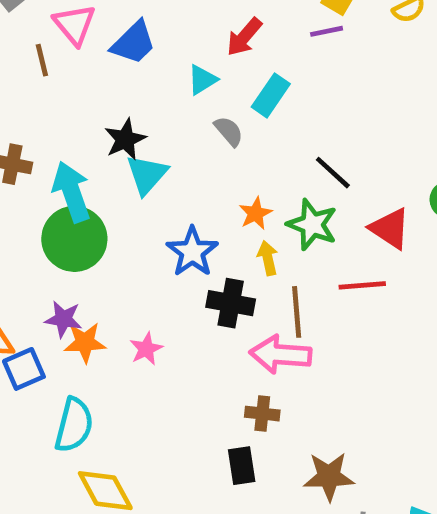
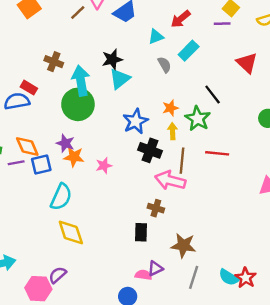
brown line: (42, 60) -> (78, 12), turned 49
red triangle: (390, 228) -> (247, 63), moved

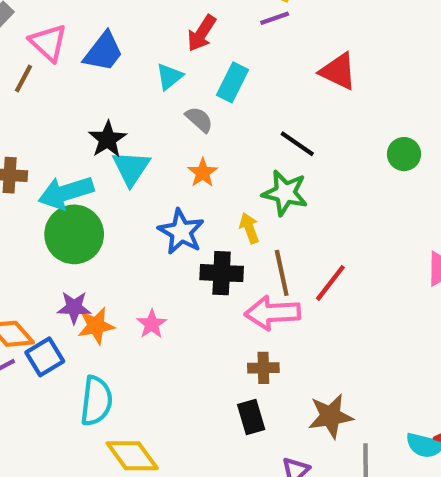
cyan arrow: (81, 81) -> (66, 193), turned -80
orange star: (170, 108) -> (203, 173), moved
red line: (217, 153) -> (330, 283), moved, turned -40

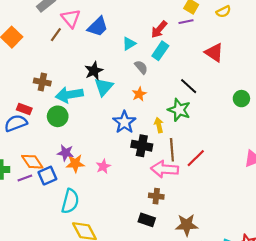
red arrow: (202, 33) -> (159, 29), moved
green circle: (74, 234) -> (58, 116), moved, size x0.7
black rectangle: (251, 417) -> (147, 220), turned -63

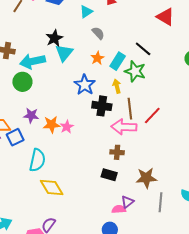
cyan rectangle: (160, 51) -> (118, 61), moved
orange star: (75, 163) -> (52, 124), moved

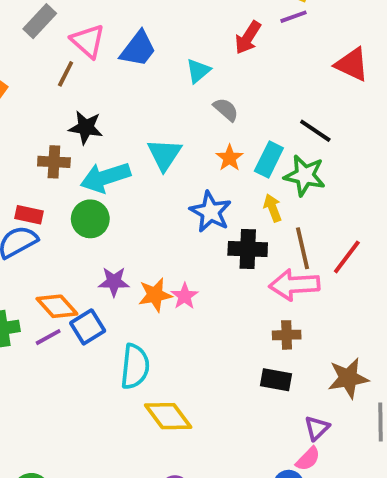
black star: (54, 38) -> (86, 128), moved, turned -30
pink semicircle: (119, 209) -> (308, 459), moved, turned 144

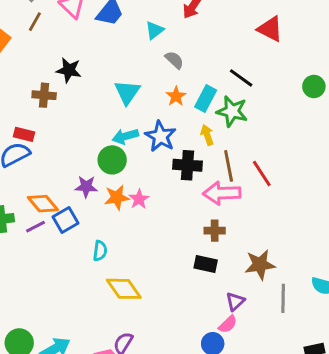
brown line: (66, 74) -> (35, 22), moved
cyan arrow: (105, 177) -> (125, 136), moved, size x0.7
green circle: (90, 219) -> (112, 160), moved
red line: (347, 257) -> (262, 174), turned -72
cyan semicircle: (135, 367) -> (100, 251), size x0.6

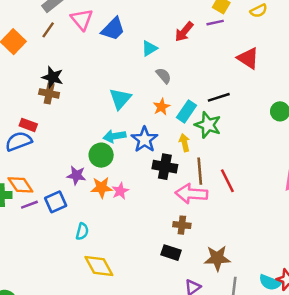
black star: (69, 70) -> (53, 77), moved
black line: (241, 78) -> (219, 97), turned -60
orange diamond: (43, 204) -> (20, 185), moved

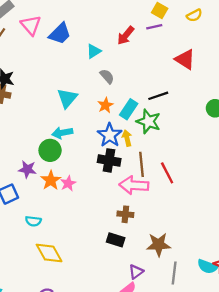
blue star: (144, 140) -> (110, 135), moved
orange star: (102, 187) -> (51, 180), turned -30
cyan semicircle: (82, 231) -> (33, 221), turned 84

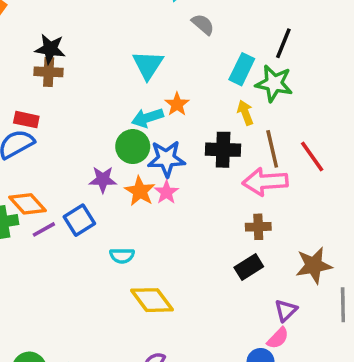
black line: (158, 96) -> (283, 43), turned -42
orange star: (105, 105) -> (177, 104), moved
blue star: (110, 135) -> (166, 159), moved, turned -30
black rectangle: (116, 240) -> (249, 267), turned -42

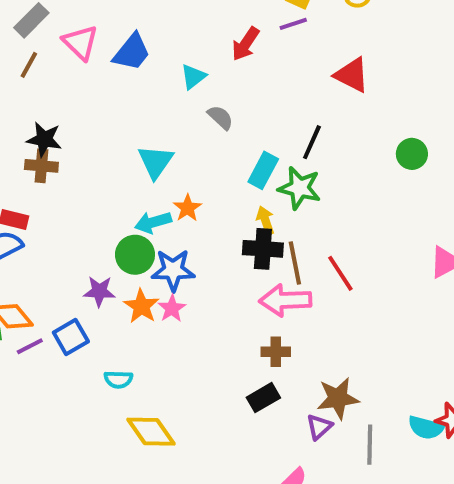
black cross: (223, 150) -> (263, 249), moved
purple triangle: (286, 310) -> (319, 427), moved

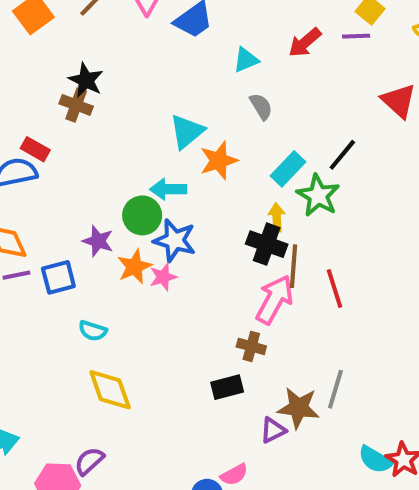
orange star: (187, 208) -> (219, 160), moved, size x1.4
pink arrow: (285, 300) -> (274, 300), turned 105
gray line: (370, 445) -> (335, 389), moved

